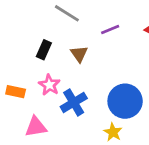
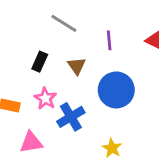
purple line: (110, 29) -> (109, 40), turned -72
blue circle: (125, 101) -> (116, 90), moved

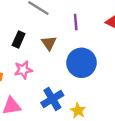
pink star: (45, 98) -> (23, 70), turned 30
blue cross: (71, 117) -> (52, 99), moved

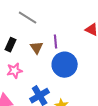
purple line: (76, 22) -> (56, 42), moved

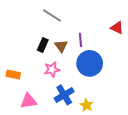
black rectangle: (11, 45) -> (43, 45), moved
pink star: (15, 71) -> (52, 69), moved

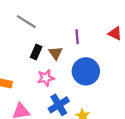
gray line: (52, 16) -> (26, 22), moved
purple line: (80, 40) -> (77, 37), moved

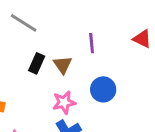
blue circle: (86, 71) -> (103, 89), size x0.7
pink star: (46, 78) -> (64, 102), moved

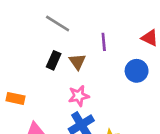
gray line: (24, 23) -> (58, 23), moved
blue circle: (103, 89) -> (137, 71), moved

